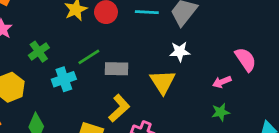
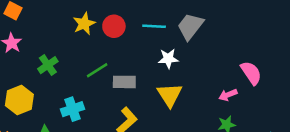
white star: (180, 52) -> (168, 59), moved
cyan cross: (64, 79) -> (72, 109), moved

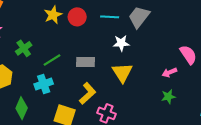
green line: (97, 70) -> (52, 60), moved

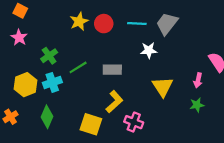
yellow triangle: (122, 72) -> (163, 87), moved
pink arrow: (169, 72) -> (198, 80), turned -56
cyan cross: (44, 84) -> (52, 82), moved

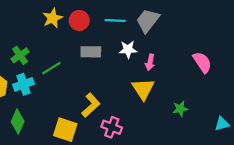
gray rectangle: (112, 70) -> (91, 52), moved
pink arrow: (198, 80) -> (150, 62), moved

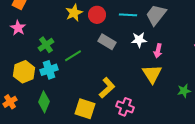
gray rectangle: (91, 52) -> (107, 42), turned 30

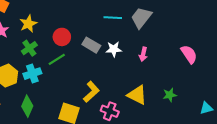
yellow star: (74, 13) -> (28, 24), moved
red circle: (97, 15) -> (62, 37), moved
white star: (139, 40) -> (114, 49), moved
yellow triangle: (152, 74) -> (137, 95), moved, turned -30

